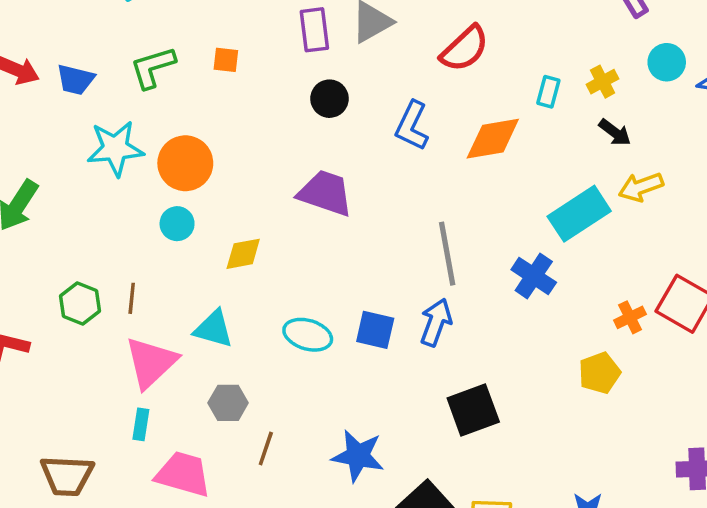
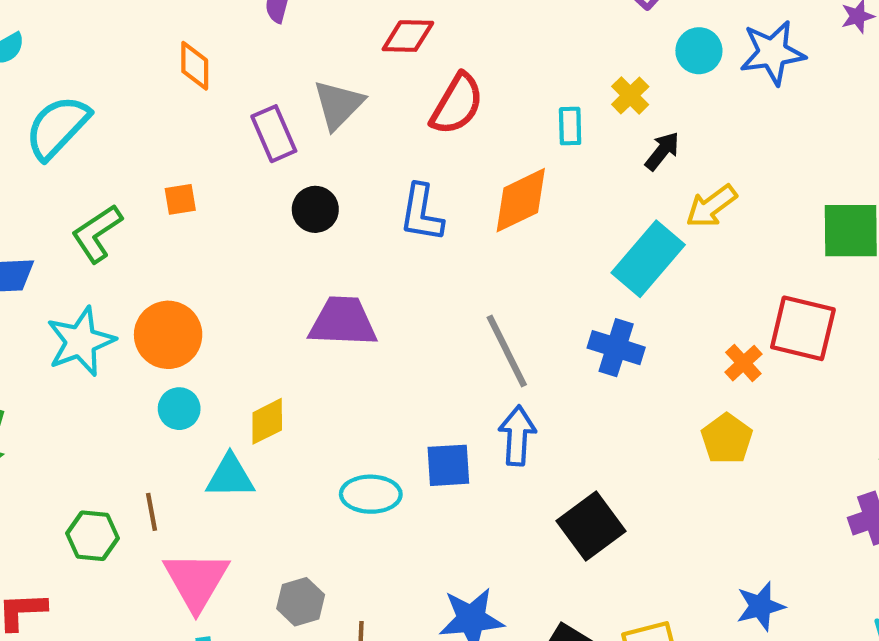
black arrow: (615, 132) -> (662, 151), turned -72
cyan triangle: (214, 329) -> (230, 476), moved

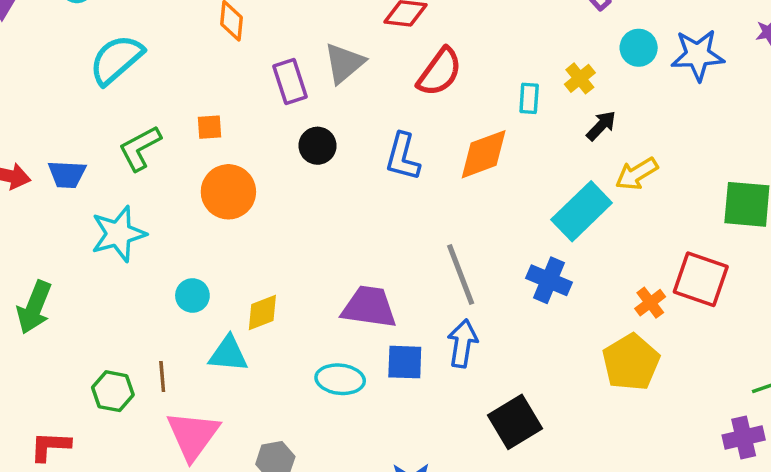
purple trapezoid: (343, 322) -> (369, 307), moved
orange circle: (168, 335) -> (228, 192), moved
yellow pentagon: (727, 439) -> (631, 362), size x1.4

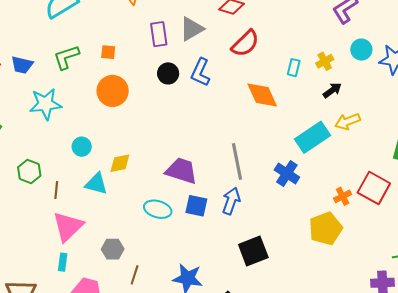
orange diamond: (484, 154) -> (262, 95), turned 76
blue L-shape: (403, 157) -> (200, 72), moved
green hexagon: (113, 391) -> (29, 172), moved

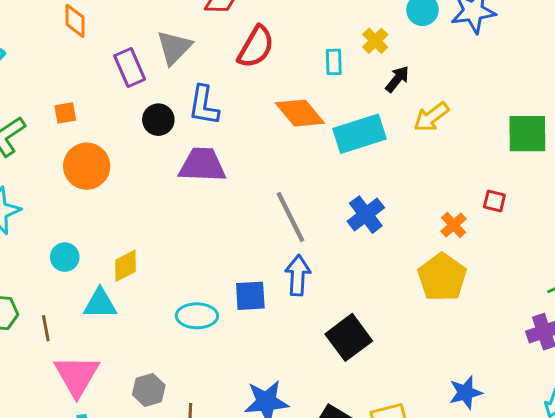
cyan rectangle: (312, 137) -> (360, 134), moved, turned 32
purple trapezoid: (181, 171) -> (202, 165), moved
blue cross: (287, 173) -> (366, 215), turned 35
red square: (374, 188) -> (494, 201), size x0.5

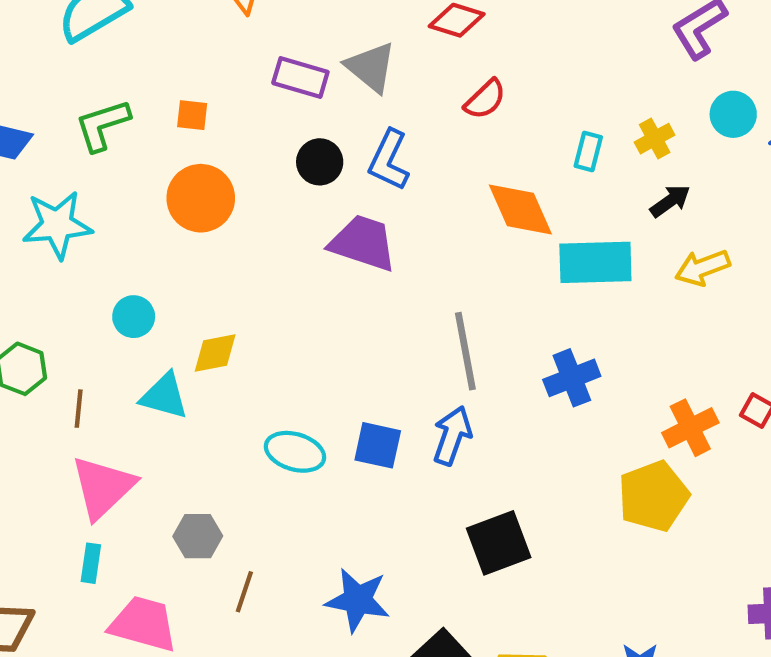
gray triangle: (174, 47) -> (371, 67), turned -51
red semicircle: (256, 47) -> (485, 99), size x0.7
purple rectangle: (130, 68) -> (300, 77), turned -66
orange cross: (454, 225) -> (690, 428), size x1.4

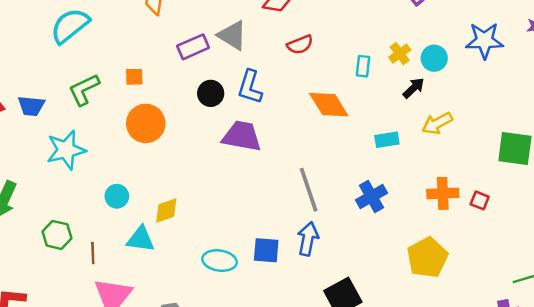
purple rectangle: (300, 77) -> (193, 47), turned -32
red semicircle: (485, 99) -> (300, 45), turned 30
cyan circle: (733, 114) -> (434, 58), moved
cyan rectangle: (595, 262) -> (387, 140), moved, size x0.6
orange cross: (690, 428) -> (443, 193), moved, turned 32

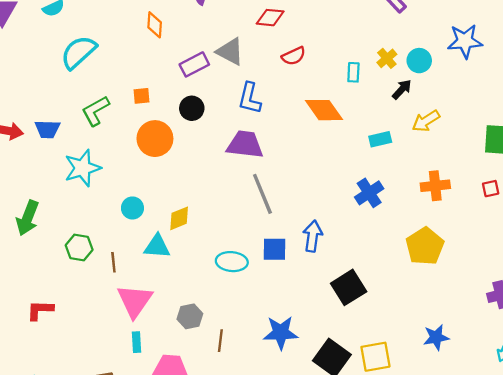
black circle: (211, 93) -> (192, 108), moved
gray line: (309, 190) -> (262, 194), moved
red square: (480, 200) -> (491, 189), moved, turned -30

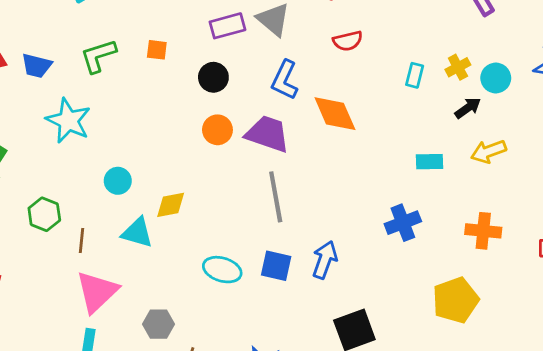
orange diamond: (324, 110) -> (335, 114), moved
orange circle: (155, 139) -> (217, 130), moved, size x0.7
cyan star: (82, 168) -> (68, 121), turned 30

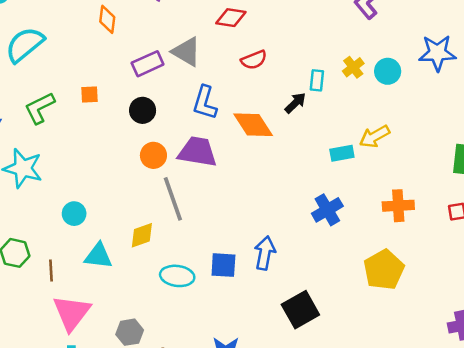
black arrow: (468, 108) -> (295, 103), moved
yellow arrow: (488, 151) -> (375, 136), moved
gray line: (276, 197) -> (173, 199), moved
yellow diamond: (171, 205) -> (142, 235), moved

